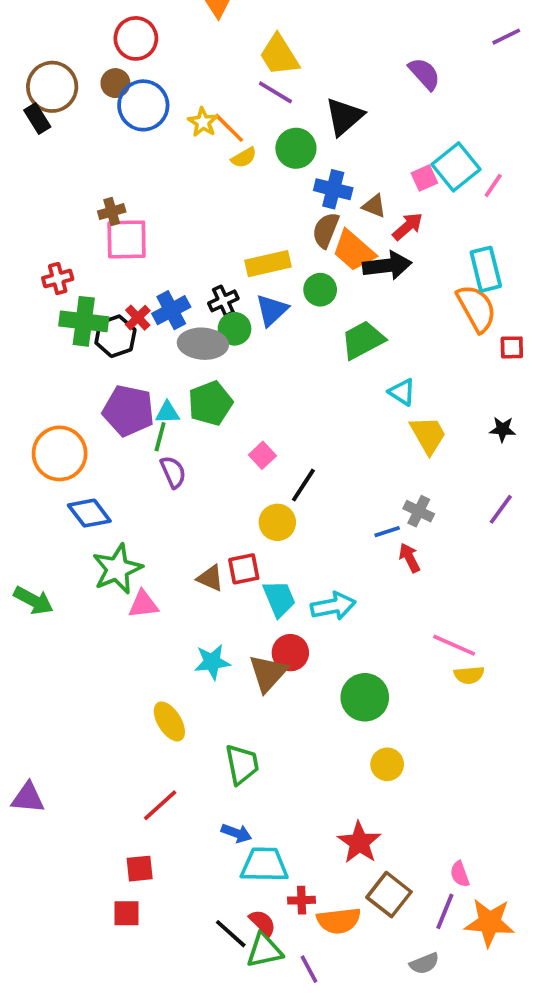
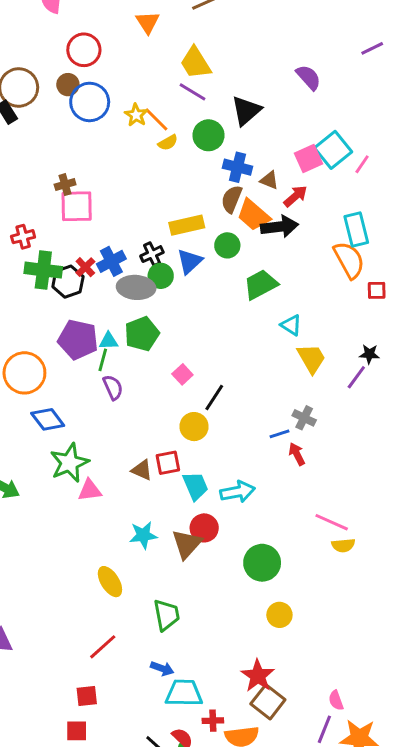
pink square: (424, 178) -> (308, 158), size x1.4
purple line: (501, 509) -> (356, 377), moved
brown square: (389, 895) -> (268, 702), moved

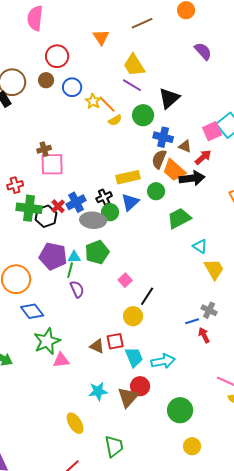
purple semicircle: (308, 77) -> (203, 51), moved
blue circle: (90, 102) -> (72, 87), moved, size x0.7

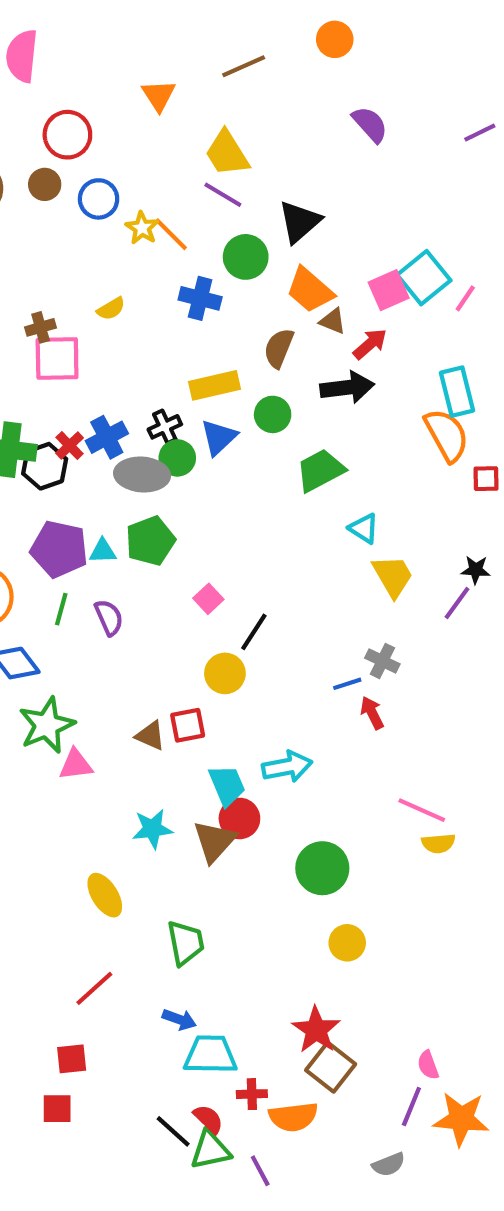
yellow semicircle: (115, 120) -> (111, 309), moved
blue cross: (163, 137) -> (200, 298), moved
orange trapezoid: (174, 170) -> (310, 290), moved
green line: (70, 270) -> (61, 609), moved
cyan trapezoid: (134, 357) -> (227, 785), moved

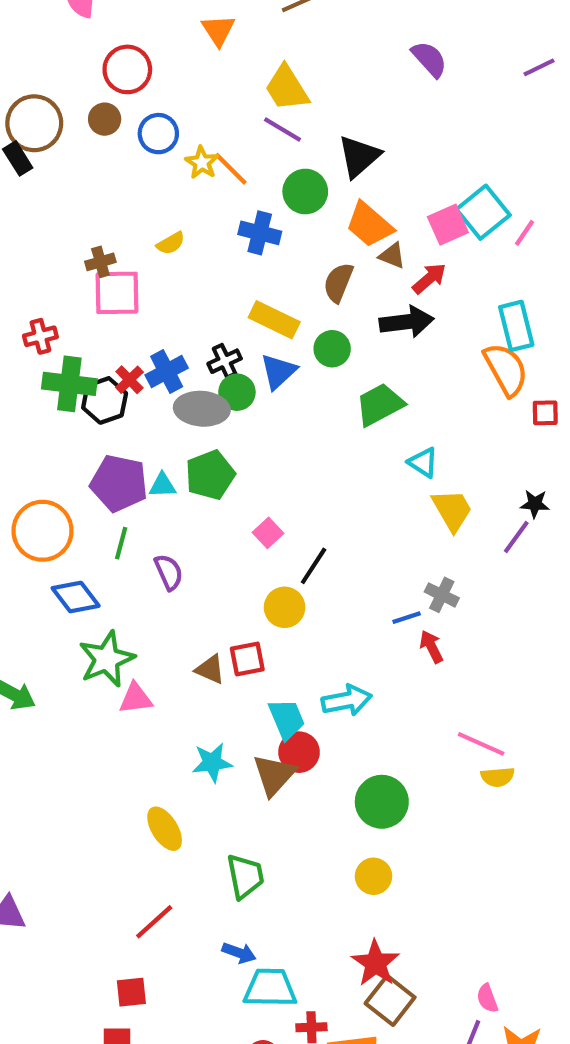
yellow rectangle: (215, 385) -> (274, 320), turned 39
purple semicircle: (109, 617) -> (169, 572), moved
yellow circle: (347, 943) -> (373, 876), moved

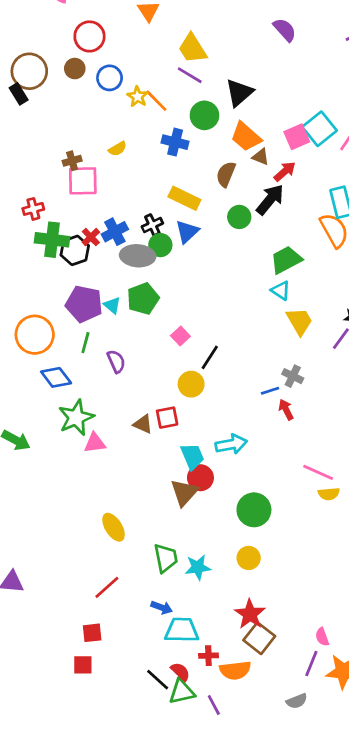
black arrow: (407, 322) -> (270, 200), turned -44
green circle: (332, 349) -> (239, 217), moved
green trapezoid: (380, 405) -> (286, 260), moved
cyan triangle: (162, 485) -> (112, 305), turned 42
cyan star: (212, 762) -> (198, 567), moved

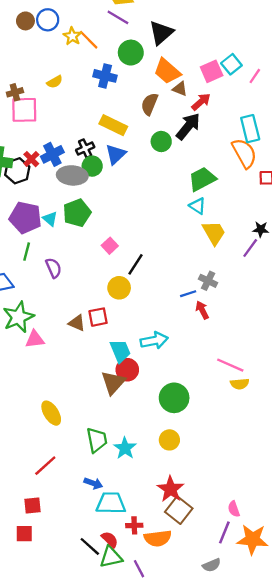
brown circle: (75, 69) -> (25, 21), moved
cyan square: (319, 129) -> (231, 64), size x0.7
cyan star: (198, 567) -> (125, 448), turned -30

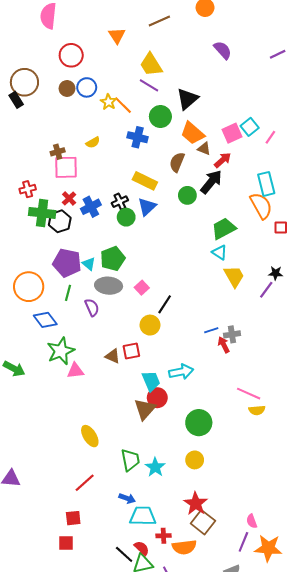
red cross: (31, 159) -> (69, 198), moved
gray ellipse: (72, 175) -> (109, 286), moved
gray cross: (208, 281) -> (232, 334), moved, turned -35

